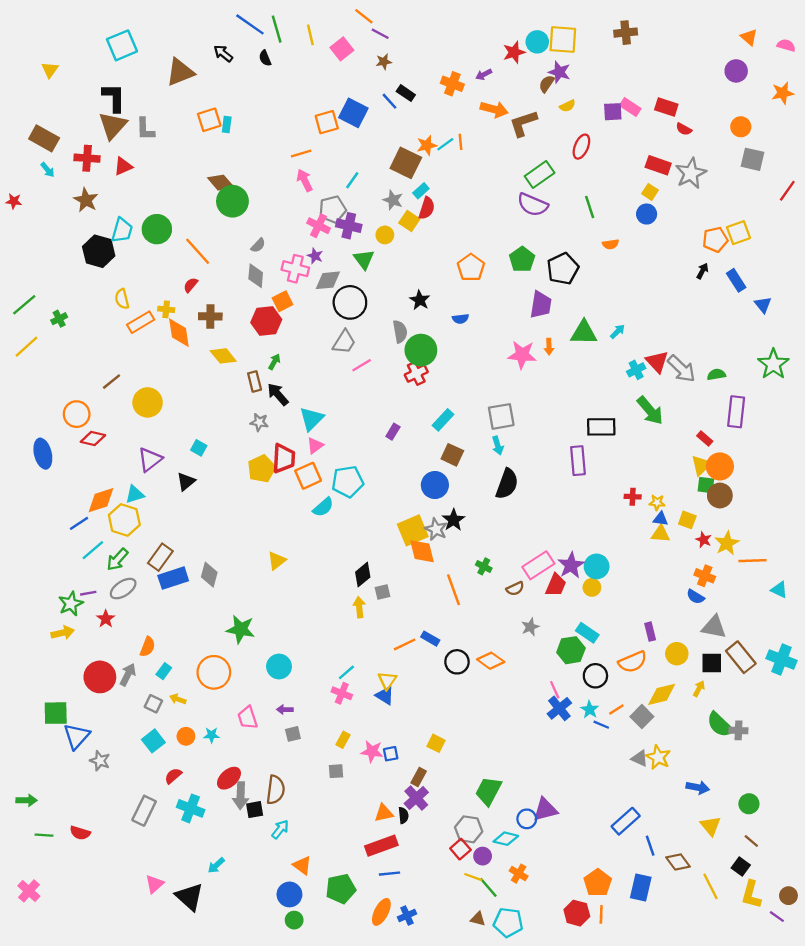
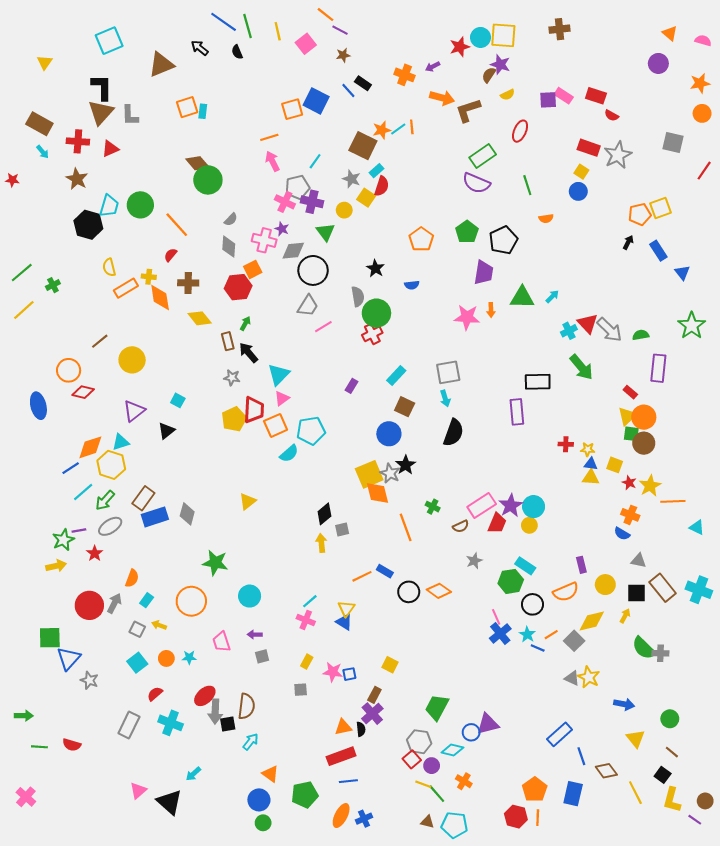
orange circle: (741, 127) -> (702, 113), moved
gray triangle: (714, 627) -> (639, 561), size x0.7

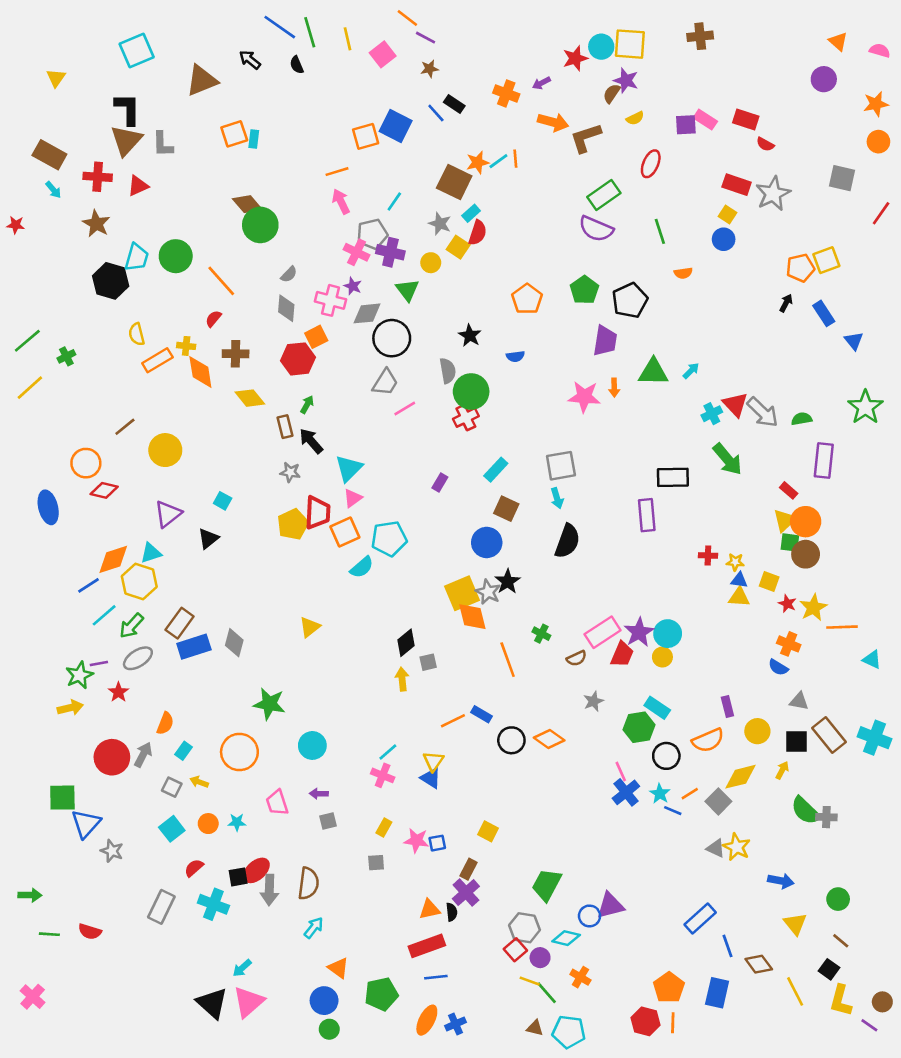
black square: (228, 724) -> (238, 877), moved
pink triangle: (138, 791) -> (249, 1002), moved, size x1.5

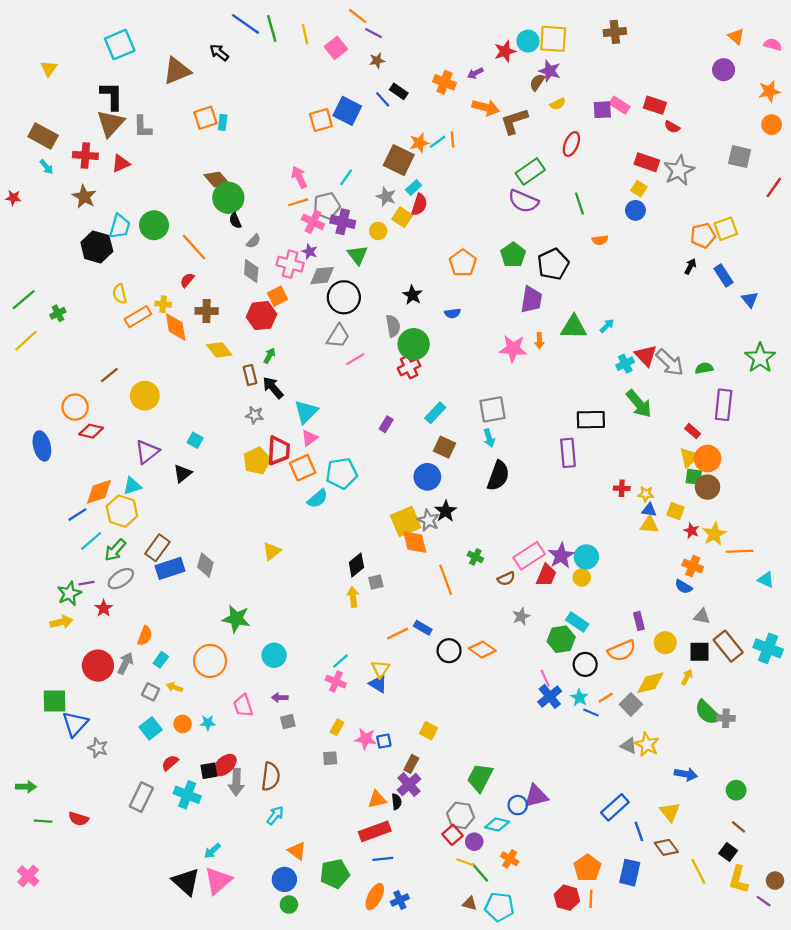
black semicircle: (297, 65) -> (235, 221), moved
orange line: (337, 172) -> (298, 202), moved
yellow triangle: (795, 924) -> (670, 812), moved

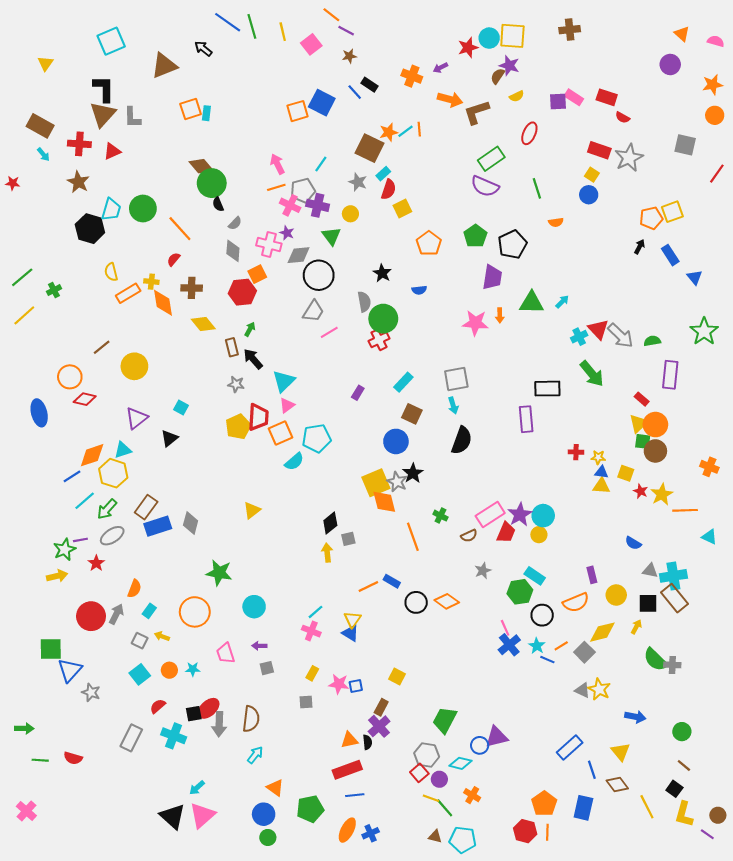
yellow square: (402, 217) -> (402, 209), moved, turned 30
orange cross: (693, 566) -> (709, 467), moved
cyan cross: (768, 648) -> (673, 576), moved, turned -30

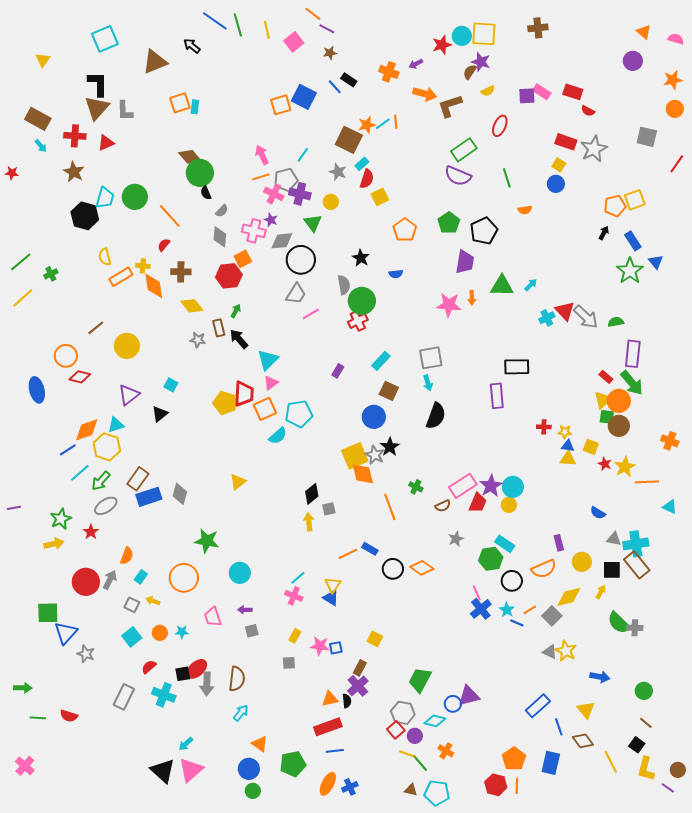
green star: (704, 331) -> (630, 271), moved
green arrow: (592, 374) -> (632, 383), moved
gray star: (236, 384) -> (198, 340), moved
yellow pentagon: (238, 427) -> (225, 403), turned -30
purple line: (80, 540) -> (14, 508), moved

